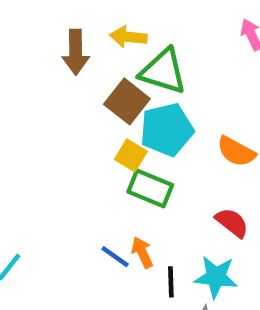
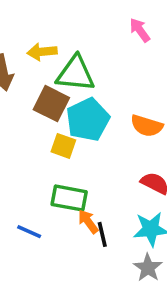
green rectangle: (150, 188) -> (69, 198), moved
blue line: (115, 257) -> (29, 232), moved
black line: (171, 282) -> (102, 234), moved

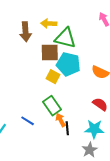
brown square: (51, 104) -> (50, 53), turned -36
cyan pentagon: (88, 120) -> (68, 64), turned 30
green rectangle: (69, 198) -> (52, 106), turned 36

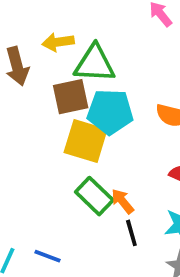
yellow square: (53, 77) -> (86, 141), size x1.6
orange arrow: (61, 120) -> (122, 201), moved
blue line: (28, 121) -> (47, 256), moved

